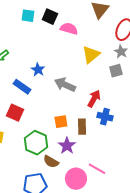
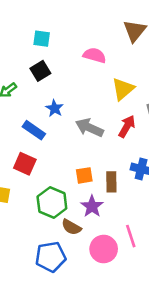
black square: (50, 17) -> (40, 71), moved, turned 35
red arrow: (94, 99) -> (127, 126), moved
pink line: (97, 169) -> (131, 236), turned 42

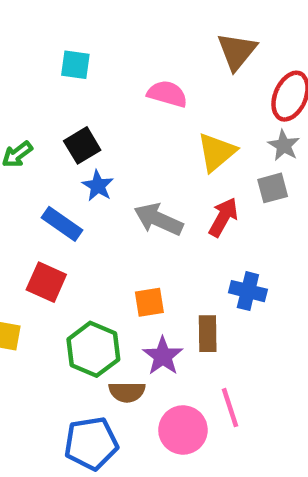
black square: (40, 71) -> (82, 145), moved
brown rectangle: (111, 182) -> (208, 334), moved
brown semicircle: (71, 227) -> (127, 392), turned -30

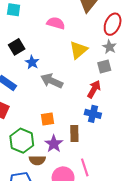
blue star: (98, 186) -> (32, 62), moved
red arrow: (223, 217) -> (94, 89), moved

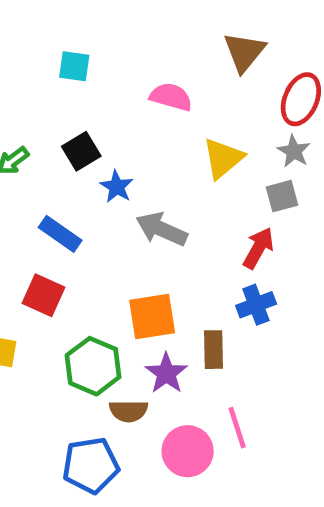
blue cross: (93, 114) -> (256, 305), turned -35
orange square: (48, 119) -> (152, 317), size x1.5

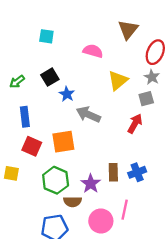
blue rectangle: (60, 234) -> (25, 117), moved, turned 48
blue cross: (256, 305) -> (137, 172), moved
orange square: (152, 317) -> (63, 142), moved
pink line: (237, 428) -> (125, 210), turned 30

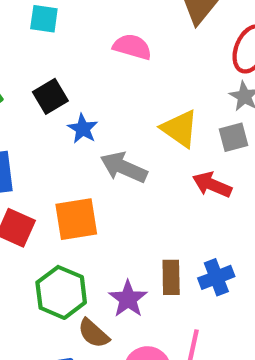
yellow triangle: (118, 80) -> (180, 129), moved, turned -45
red arrow: (135, 124) -> (212, 185), turned -96
brown semicircle: (73, 202) -> (93, 333), turned 42

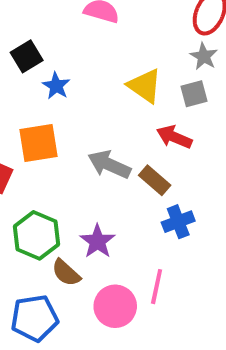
gray arrow: (124, 167) -> (109, 165), moved
orange square: (76, 219) -> (38, 143), moved
brown rectangle: (171, 277) -> (155, 180), moved, turned -48

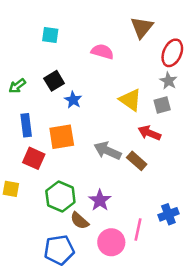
blue cross: (178, 222) -> (168, 214), moved

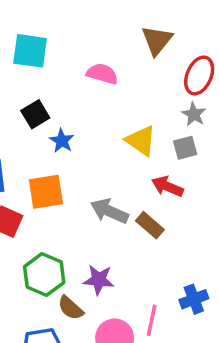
cyan square: (50, 35) -> (30, 51), size x1.5
purple star: (100, 200) -> (99, 280), turned -30

